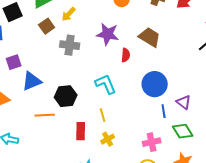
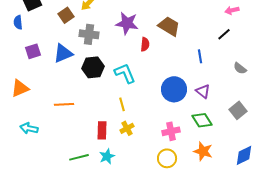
blue triangle: (32, 81) -> (63, 53), moved
blue circle: (155, 84) -> (174, 89), moved
black hexagon: (66, 96) -> (93, 67), moved
blue line: (164, 111) -> (200, 56), moved
red rectangle: (81, 131) -> (102, 130), moved

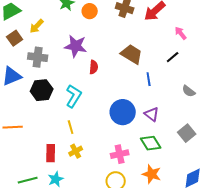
pink arrow: (232, 10) -> (181, 33), turned 64
brown trapezoid: (169, 26) -> (132, 54), moved
cyan L-shape: (125, 73) -> (74, 96), turned 55

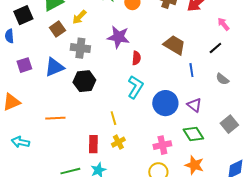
gray semicircle: (189, 91) -> (222, 79), moved
cyan L-shape: (74, 96) -> (135, 87), moved

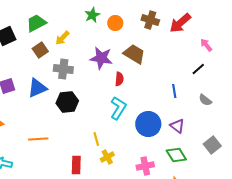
brown trapezoid: (174, 45) -> (134, 54), moved
yellow cross: (118, 142) -> (107, 157), moved

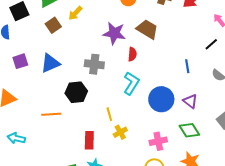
gray cross: (63, 69) -> (94, 64), moved
black hexagon: (67, 102) -> (76, 92), moved

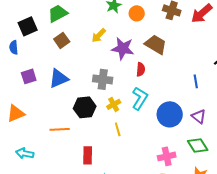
yellow arrow: (75, 13) -> (99, 35), moved
yellow cross: (120, 132) -> (114, 104), moved
red rectangle: (89, 140) -> (88, 155), moved

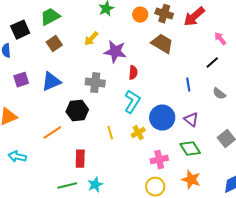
orange circle: (137, 13) -> (140, 15), moved
brown trapezoid: (156, 44) -> (162, 44), moved
yellow cross: (114, 104) -> (138, 133), moved
orange line: (60, 129) -> (52, 133), turned -30

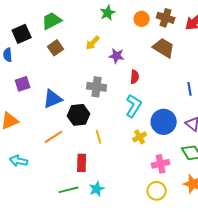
purple star: (115, 52) -> (117, 56), size x0.7
blue triangle: (51, 82) -> (53, 99), moved
yellow line: (110, 133) -> (99, 137), moved

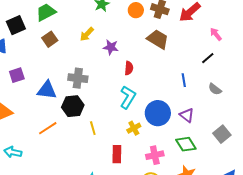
gray cross: (97, 87) -> (78, 78), moved
blue triangle: (53, 99) -> (47, 90), turned 30
red rectangle: (82, 163) -> (117, 154), moved

